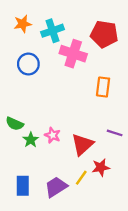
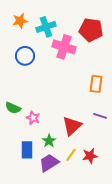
orange rectangle: (103, 87) -> (96, 84), moved
pink star: (53, 135) -> (33, 118), moved
green star: (31, 140) -> (49, 141), moved
red star: (101, 167) -> (90, 156), moved
blue rectangle: (23, 186) -> (27, 150), moved

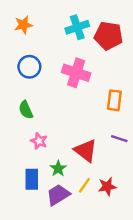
cyan cross: (46, 27) -> (77, 27), moved
pink cross: (64, 47) -> (76, 73), moved
green semicircle: (13, 108) -> (26, 110), moved, turned 42
red triangle: (72, 126) -> (86, 151), turned -40

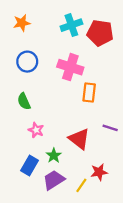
orange rectangle: (114, 100) -> (89, 93), moved
blue rectangle: (32, 179) -> (29, 165), turned 30
yellow line: (84, 185) -> (81, 185), moved

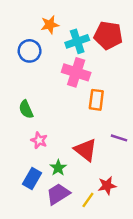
orange star: (22, 23) -> (50, 25), moved
cyan cross: (71, 25) -> (77, 41), moved
blue circle: (27, 62) -> (30, 51), moved

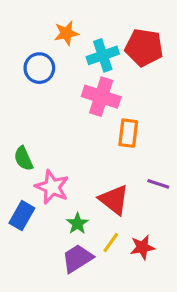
green semicircle: (26, 109) -> (23, 158), moved
pink star: (39, 140) -> (52, 187), size x1.5
blue rectangle: (32, 178) -> (22, 216), moved
yellow line: (88, 200) -> (111, 243), moved

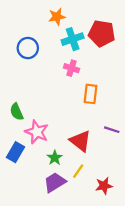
orange star: (66, 33) -> (57, 17), moved
pink cross: (101, 97) -> (71, 68), size x0.6
red star: (142, 247) -> (104, 186), moved

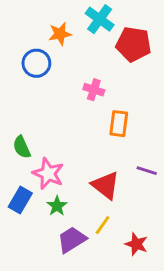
orange star: (57, 17) -> (60, 34), moved
cyan cross: (73, 39) -> (100, 19), moved, turned -35
green star: (55, 158) -> (57, 206), moved
red star: (104, 186) -> (136, 244), turned 30

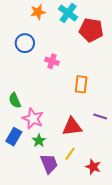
orange star: (60, 34) -> (38, 12), moved
pink cross: (94, 90) -> (52, 61), moved
red triangle: (106, 185) -> (72, 127), turned -45
purple trapezoid: (72, 240) -> (49, 164), turned 100

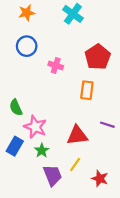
orange star: (38, 12) -> (27, 13), moved
red pentagon: (91, 30) -> (98, 57), moved, turned 30

